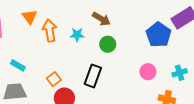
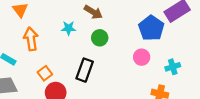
orange arrow: (50, 30) -> (31, 39), moved
pink circle: (148, 72) -> (142, 57), moved

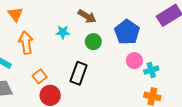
blue pentagon: (151, 28) -> (127, 32), moved
cyan cross: (173, 67) -> (151, 70), moved

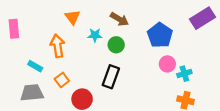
orange triangle: (15, 14) -> (72, 17), moved
green circle: (93, 42) -> (116, 45), moved
orange square: (40, 76) -> (62, 80), moved

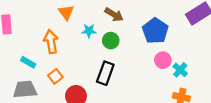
cyan cross: (184, 74) -> (180, 70), turned -32

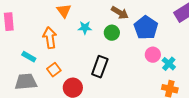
brown arrow: (114, 15) -> (120, 13), moved
green circle: (111, 41) -> (112, 33), moved

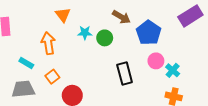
green circle: (112, 33) -> (105, 38), moved
black rectangle: (100, 67) -> (125, 73), moved, turned -35

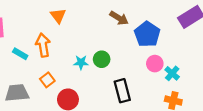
cyan star: (85, 33) -> (81, 62), moved
green circle: (105, 38) -> (102, 59), moved
cyan rectangle: (26, 63) -> (20, 54), moved
black rectangle: (125, 73) -> (122, 91), moved

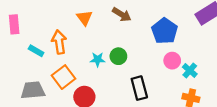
orange triangle: (58, 16) -> (84, 18), moved
brown arrow: (119, 18) -> (122, 14), moved
orange square: (47, 80) -> (64, 77), size x1.5

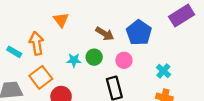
brown arrow: (122, 14) -> (105, 34), moved
pink circle: (172, 61) -> (124, 60), moved

